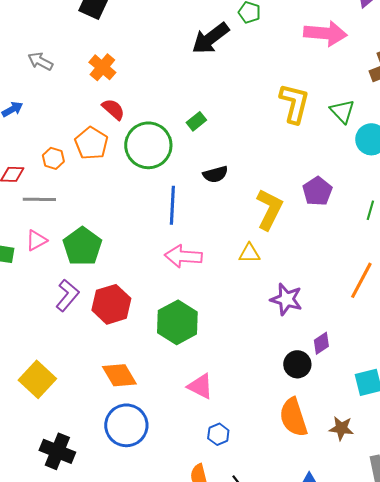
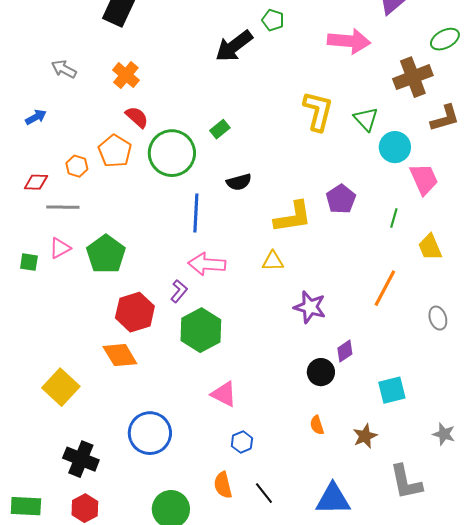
yellow L-shape: (269, 209) -> (293, 217), turned 54
purple L-shape: (67, 295) -> (179, 291), moved, size x0.7
orange diamond: (119, 375) -> (120, 355), moved
orange semicircle: (293, 417) -> (317, 425), size x0.5
brown star: (341, 428) -> (365, 436), turned -30

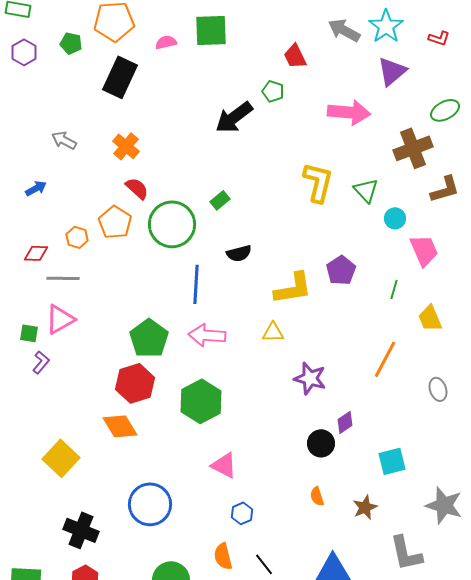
cyan circle: (395, 147) -> (395, 218), size x0.7
pink triangle: (60, 248) -> (60, 319), size x1.4
green pentagon: (106, 254) -> (149, 338), moved
purple L-shape: (179, 291) -> (41, 362), moved
gray star: (444, 434) -> (444, 505), size x1.6

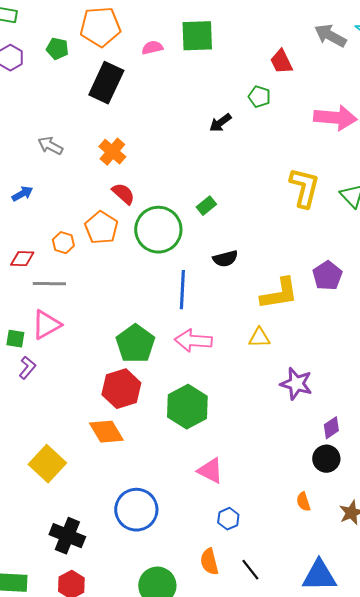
black arrow: (234, 117) -> (220, 123), size x0.6
black circle: (321, 443) -> (326, 459), moved

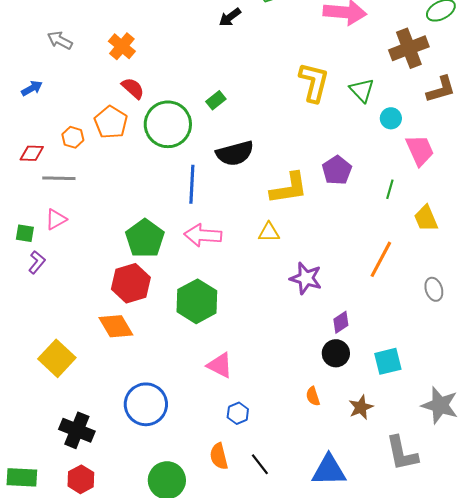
black semicircle: (225, 259) -> (235, 153), size x1.5
pink triangle: (46, 325) -> (56, 219), size x0.7

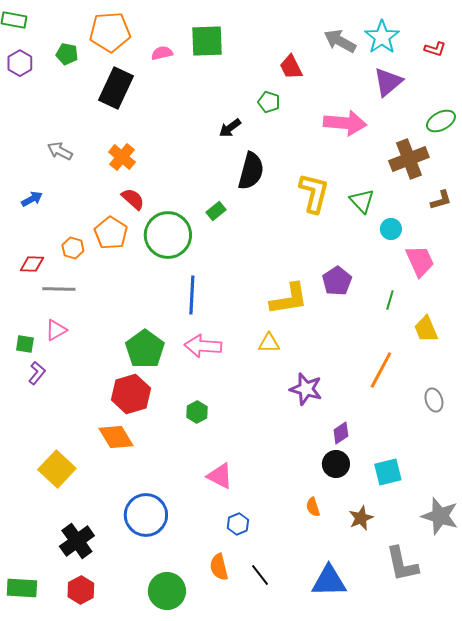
brown L-shape: (441, 89) -> (441, 200), size x0.7
black semicircle: (235, 153) -> (251, 171), moved, turned -60
green hexagon: (197, 301) -> (197, 412), size x0.5
black cross: (77, 430) -> (77, 541), turned 32

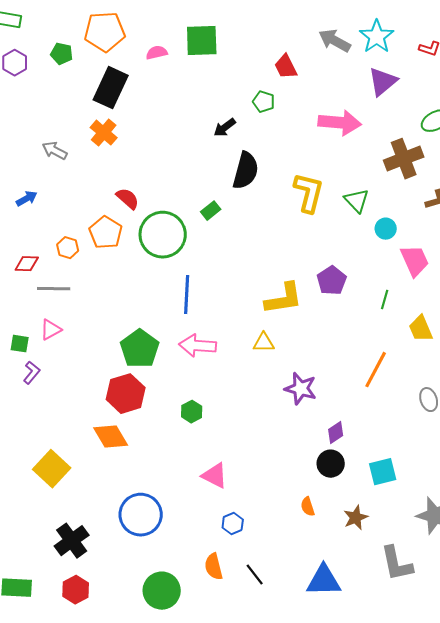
orange cross: (122, 157) -> (104, 133), moved

